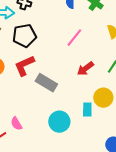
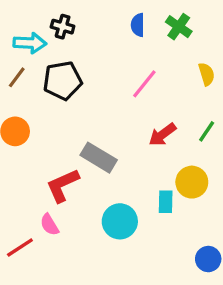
red L-shape: (24, 66) -> (63, 185), moved

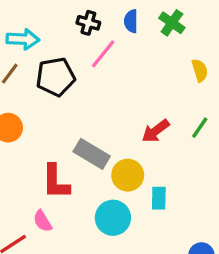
black cross: (63, 27) -> (88, 23), moved
pink line: (144, 84) -> (103, 54), moved
yellow circle: (192, 182) -> (128, 175), moved
red L-shape: (63, 185) -> (56, 182), turned -66

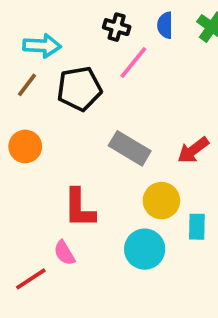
gray rectangle: (92, 154) -> (130, 148), moved

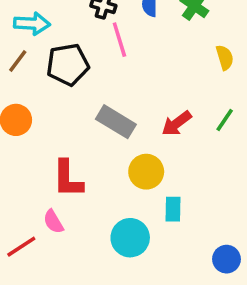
pink line: (133, 63) -> (119, 40), turned -56
cyan rectangle: (197, 227) -> (173, 209), moved
cyan circle: (145, 249) -> (130, 238), moved

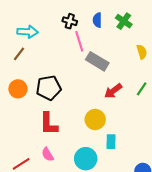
black pentagon: (68, 65) -> (49, 88), moved
gray rectangle: (116, 122) -> (97, 61), moved
pink semicircle: (53, 222) -> (48, 154), moved

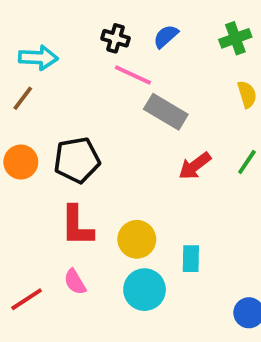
blue semicircle: (97, 20) -> (166, 36), turned 48
green cross: (124, 21) -> (235, 38), moved, turned 35
pink line: (79, 41) -> (133, 75), turned -48
yellow circle: (95, 120) -> (137, 239), moved

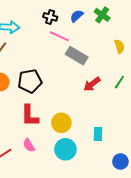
green cross: (235, 38) -> (102, 15), moved, turned -35
cyan rectangle: (191, 259) -> (98, 134), moved

